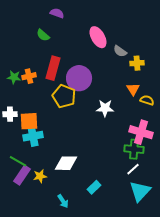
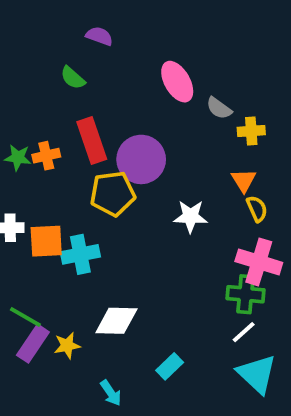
red rectangle: (53, 68) -> (92, 140), turned -35
yellow pentagon: (64, 96) -> (113, 194), turned -30
yellow semicircle: (147, 100) -> (257, 209), moved, turned 48
cyan cross: (33, 136) -> (80, 254), moved
cyan triangle: (140, 191) -> (257, 374), turned -30

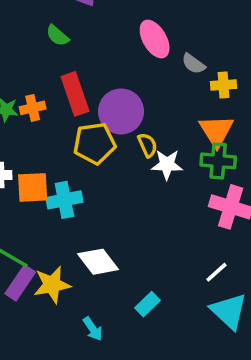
orange triangle: (244, 180) -> (216, 131), size x1.5
yellow semicircle: (257, 209) -> (148, 145), moved
green cross: (246, 294) -> (218, 161), moved
white diamond: (116, 321) -> (98, 262), turned 51
yellow star: (67, 345) -> (52, 285), size x1.5

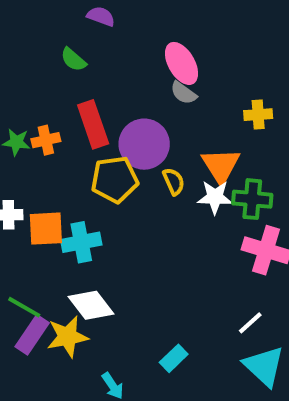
gray semicircle: (193, 64) -> (183, 93), moved
orange triangle: (216, 131) -> (221, 166), moved
white star: (167, 164) -> (215, 197), moved
white diamond: (98, 262) -> (91, 305), moved

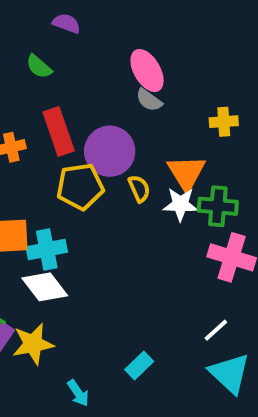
white diamond: (91, 305) -> (45, 287), moved

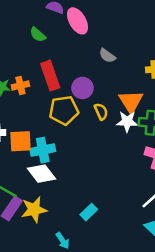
pink ellipse: (147, 71) -> (78, 21), moved
purple circle: (110, 151) -> (82, 88), size x0.7
cyan rectangle: (139, 366) -> (89, 212), moved

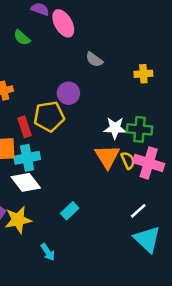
red rectangle: (50, 76) -> (24, 127), moved, size x0.7
orange triangle: (131, 102) -> (107, 157), moved
yellow semicircle: (101, 112) -> (128, 160), moved
cyan rectangle: (89, 212) -> (70, 211), moved

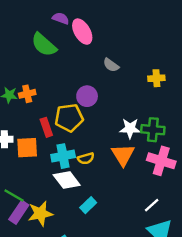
green semicircle: (22, 38) -> (44, 45), size x1.6
cyan cross: (27, 158) -> (63, 156), moved
yellow semicircle: (128, 160) -> (86, 158), moved, turned 98
white diamond: (26, 182) -> (67, 180), moved

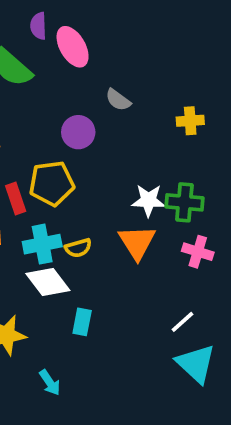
purple semicircle: (61, 18) -> (38, 26), turned -112
purple circle: (87, 96) -> (78, 132), moved
pink cross: (161, 161) -> (198, 252), size x0.7
cyan rectangle: (88, 205) -> (82, 322), turned -35

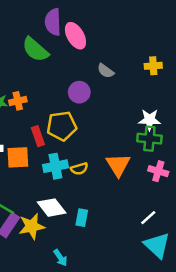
purple semicircle: (38, 26) -> (53, 22), size x1.5
yellow cross: (190, 121) -> (153, 66), moved
white star: (148, 200) -> (149, 120), moved
white diamond: (48, 282) -> (52, 208), moved

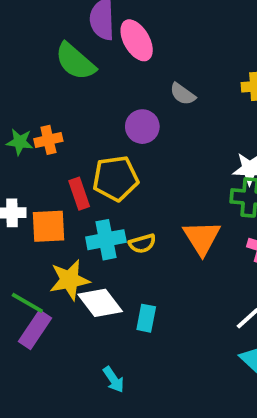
yellow star: (32, 226) -> (70, 280), moved

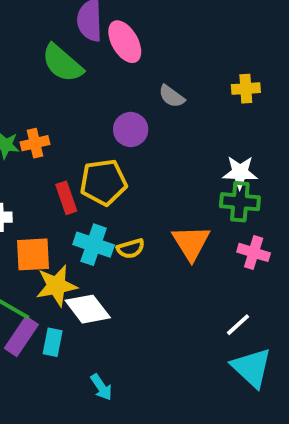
orange square: (48, 226) -> (33, 254), moved
cyan cross: (106, 240) -> (94, 245), turned 30
cyan rectangle: (146, 318) -> (53, 342), moved

